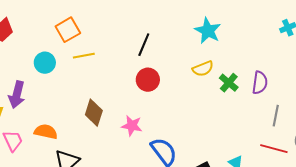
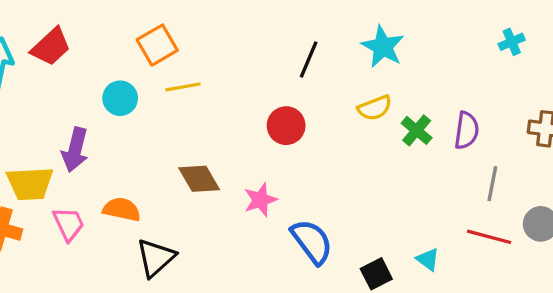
black line: (144, 45) -> (309, 60), moved
brown diamond: (94, 113) -> (199, 179), turned -48
pink star: (132, 126) -> (260, 200), turned -30

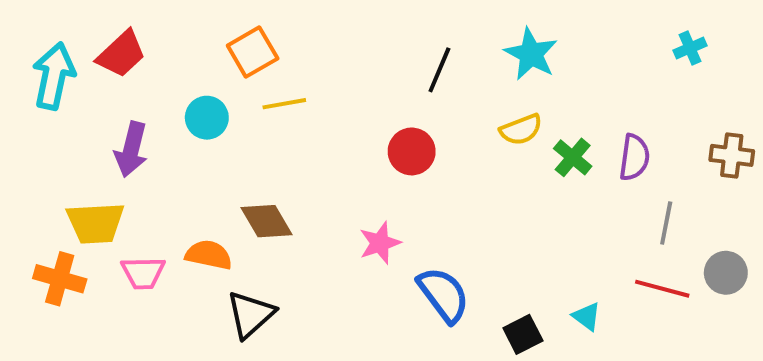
purple arrow: (75, 150) -> (131, 149), moved
brown diamond: (199, 179) -> (266, 221), moved
pink trapezoid: (69, 224) -> (143, 273), turned 114

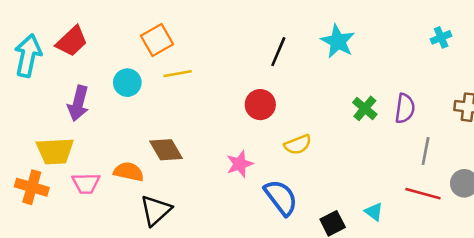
yellow semicircle: (521, 130) -> (298, 145), moved

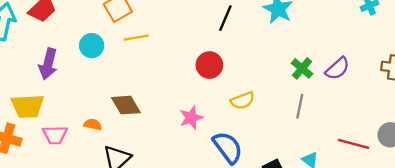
purple semicircle: (405, 108) -> (337, 68), turned 40
gray line: (426, 151) -> (300, 106), moved
orange semicircle: (129, 172) -> (93, 125), size x0.7

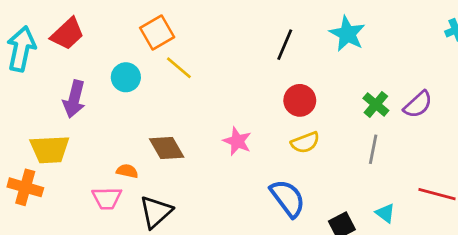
yellow line: (136, 38) -> (179, 68), turned 50
red circle: (209, 65) -> (300, 100), moved
pink star: (191, 118) -> (237, 141), moved, turned -30
pink trapezoid: (55, 135) -> (107, 198), moved

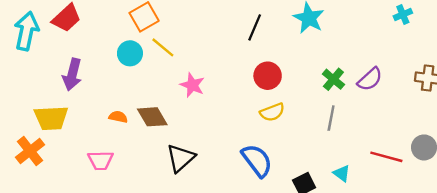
cyan circle: (126, 77) -> (130, 53), moved
pink star: (237, 141) -> (192, 85), moved
orange semicircle: (127, 171) -> (118, 117), moved
orange cross: (25, 187) -> (30, 151), turned 36
black triangle: (156, 212) -> (181, 158), moved

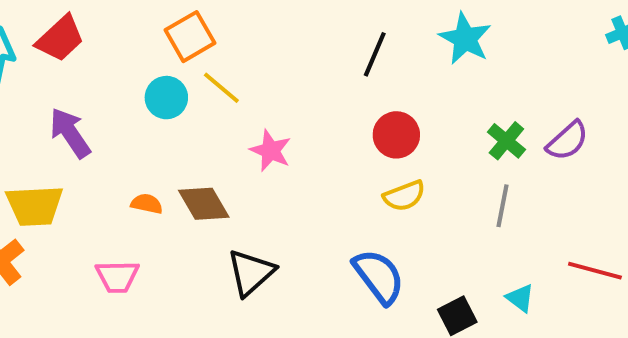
purple arrow: (72, 75) -> (70, 133), turned 132

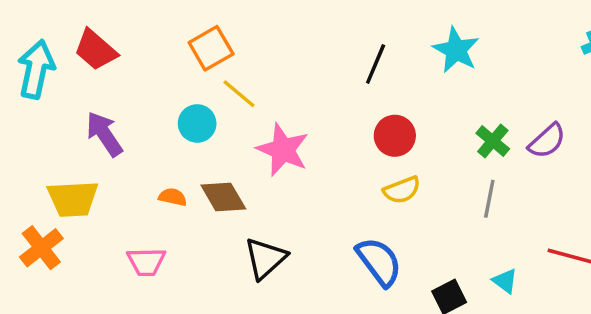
red trapezoid: (60, 39) -> (96, 50), turned 84
cyan circle: (166, 98) -> (197, 123), moved
pink star: (271, 151) -> (283, 150), size x1.4

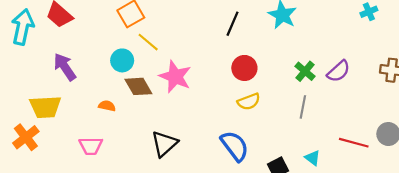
brown diamond: (223, 197) -> (138, 86), moved

